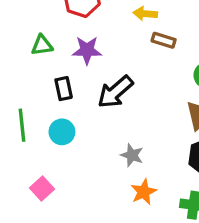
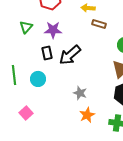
green triangle: (42, 45) -> (26, 27), turned -40
black rectangle: (64, 89) -> (47, 53), moved

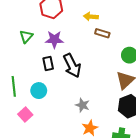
black arrow: (70, 55) -> (72, 66), turned -75
pink square: (26, 113) -> (25, 115), moved

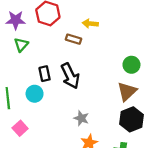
brown rectangle: (102, 33) -> (74, 39), moved
purple star: (54, 40) -> (16, 20), moved
cyan circle: (39, 91) -> (35, 94), moved

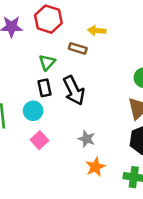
green triangle: (21, 45) -> (47, 62), moved
pink square: (20, 128) -> (39, 140), moved

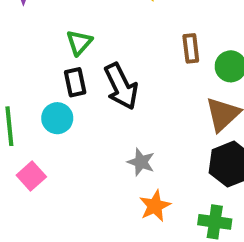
brown rectangle: (78, 48) -> (191, 48), moved, turned 66
pink square: (39, 140) -> (31, 176), moved

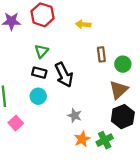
black rectangle: (75, 82) -> (39, 73), turned -64
cyan circle: (57, 118) -> (38, 96), moved
green cross: (215, 222) -> (105, 140), moved, turned -35

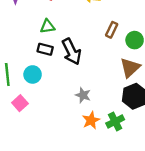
green triangle: (41, 51) -> (47, 26), turned 40
brown rectangle: (101, 54) -> (112, 30), turned 32
cyan circle: (38, 96) -> (33, 74), moved

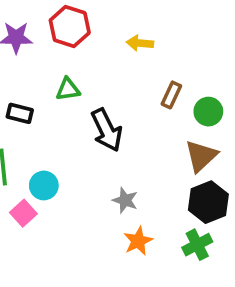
black rectangle: (45, 49) -> (20, 113), moved
cyan circle: (33, 74) -> (44, 185), moved
green cross: (115, 121) -> (197, 245), moved

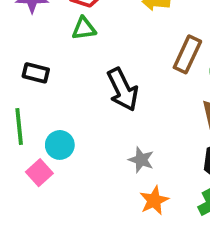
green triangle: (68, 89) -> (84, 28), moved
brown rectangle: (171, 95) -> (187, 54), size x1.4

